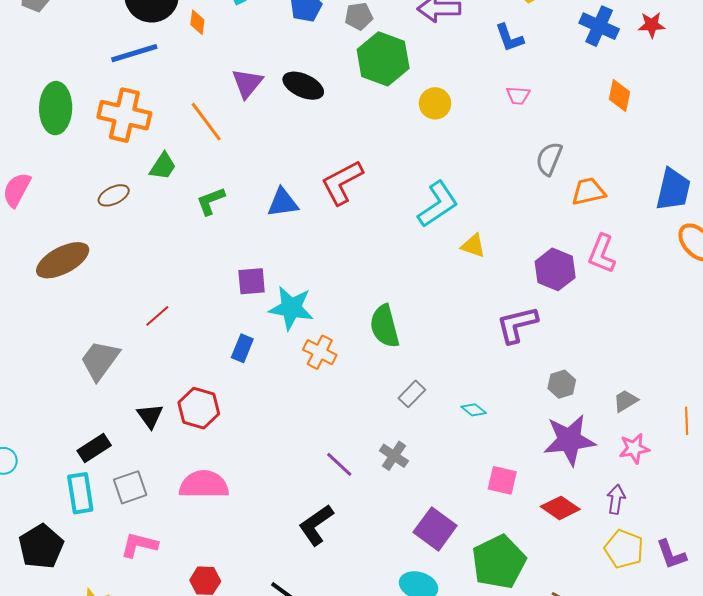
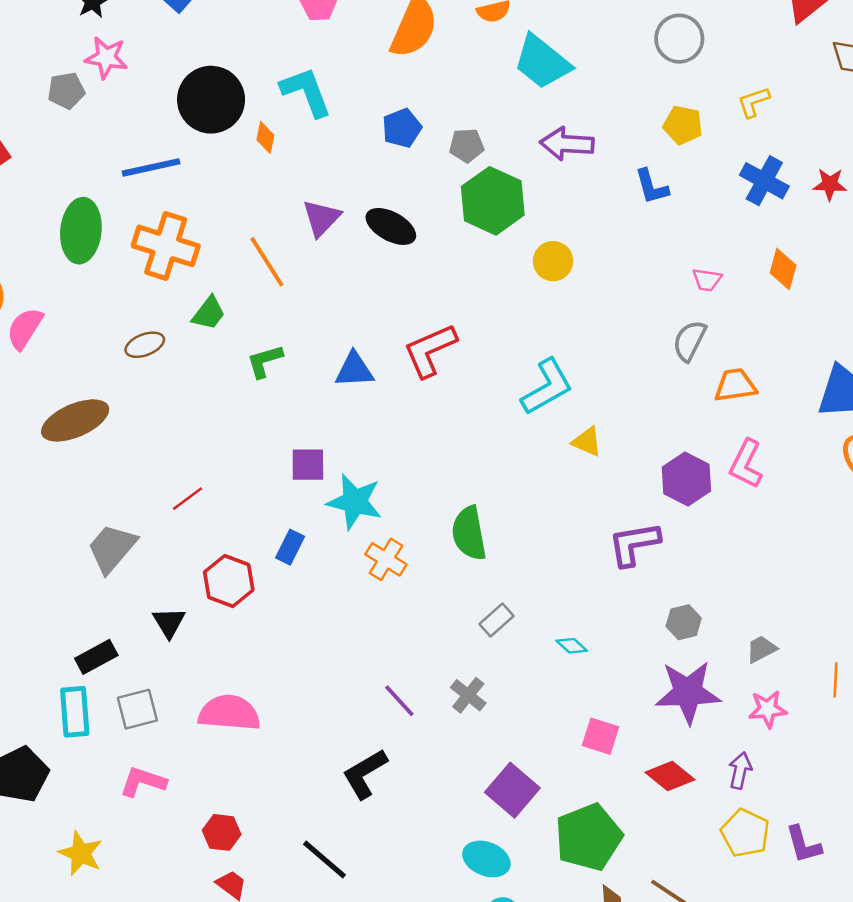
blue line: (134, 53) -> (151, 167), moved
pink trapezoid: (518, 95) -> (707, 280), moved
red hexagon: (199, 408) -> (229, 581), moved

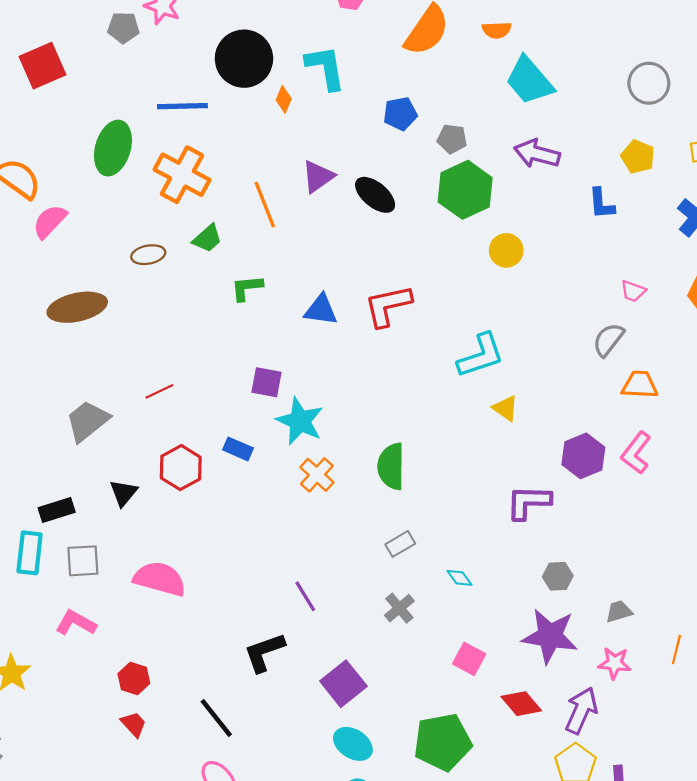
blue rectangle: (290, 547) -> (238, 449), turned 76
gray cross: (468, 695) -> (399, 608), moved
purple arrow: (740, 771) -> (581, 710), size x1.5
purple square: (512, 790) -> (343, 684), moved

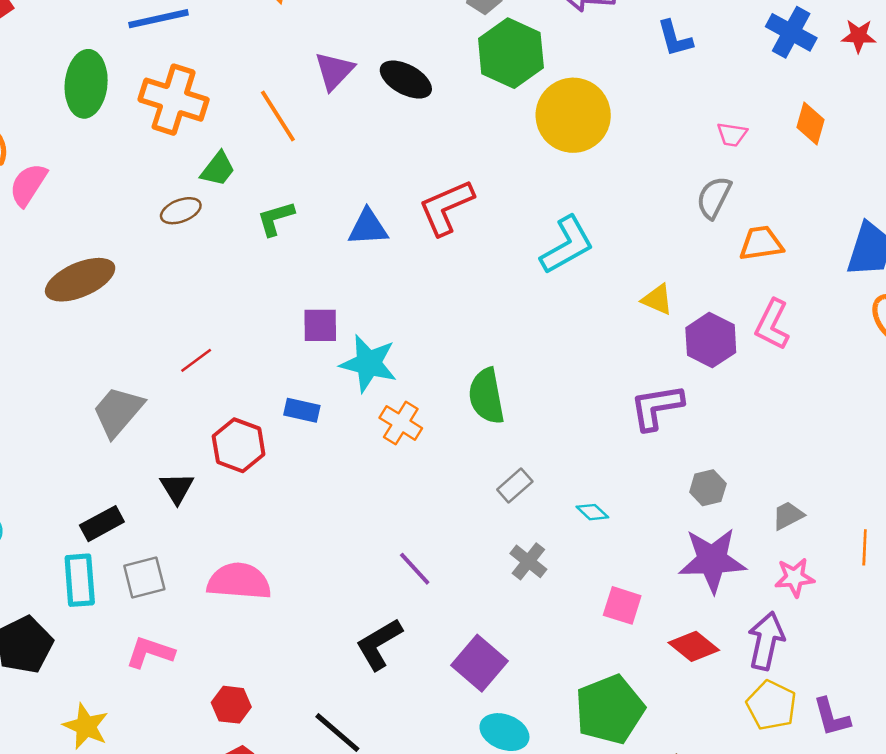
yellow circle: (506, 250) -> (573, 115), size x1.8
brown ellipse: (148, 255) -> (181, 211), moved
yellow triangle: (506, 408) -> (657, 300), moved

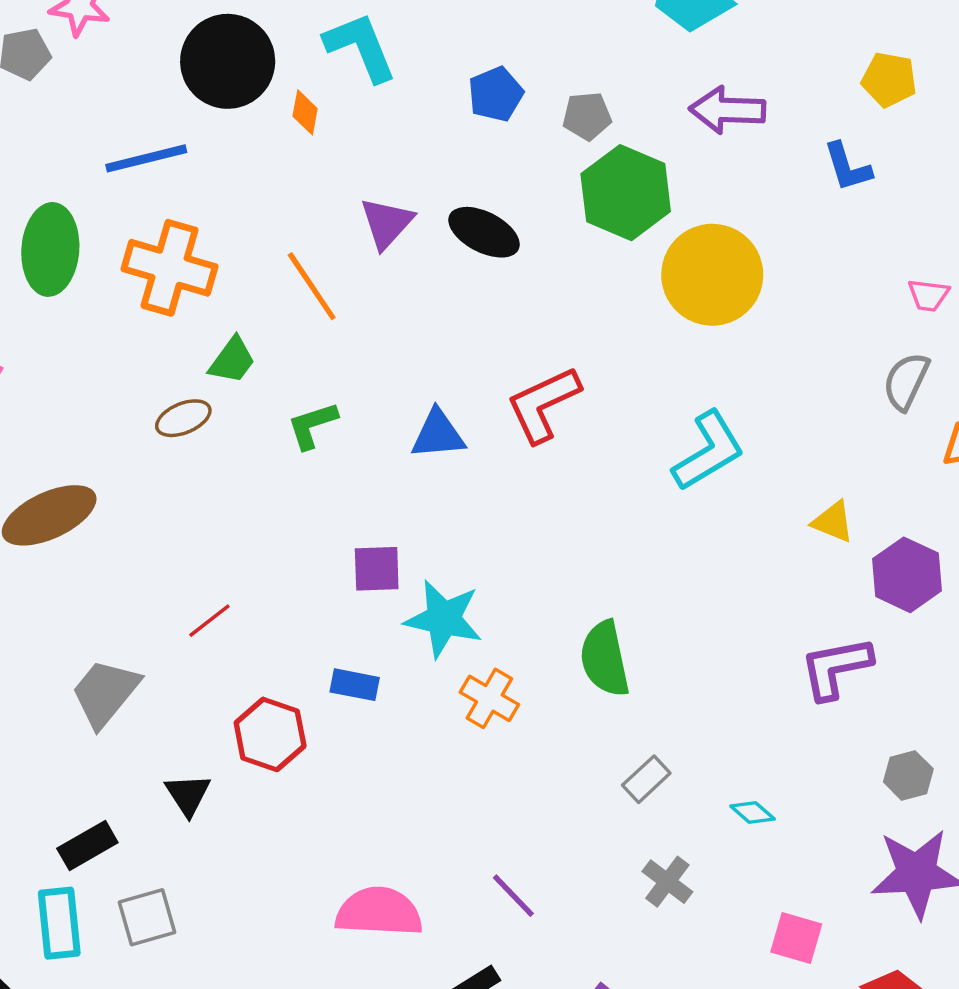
pink semicircle: (239, 581) -> (379, 912), moved

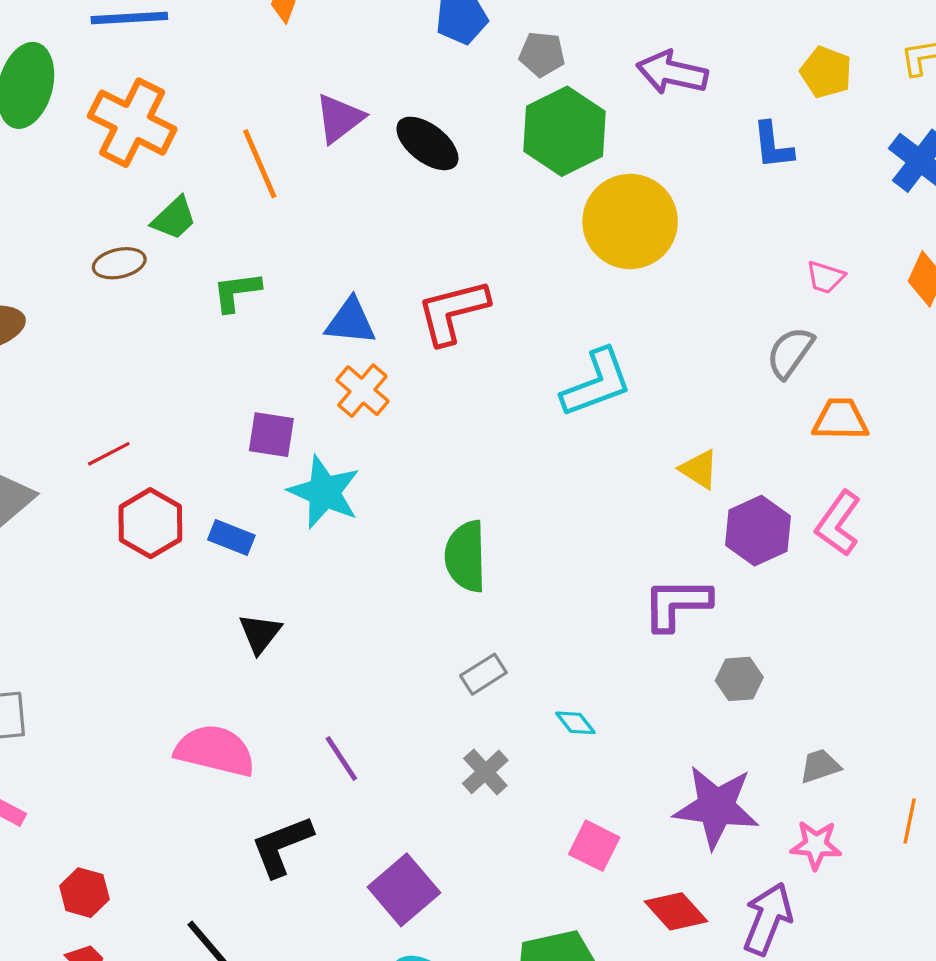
orange cross: (489, 698) -> (362, 391), moved
red hexagon: (270, 734) -> (150, 523), moved
gray hexagon: (908, 775) -> (739, 679), moved
black triangle: (188, 795) -> (260, 633), moved

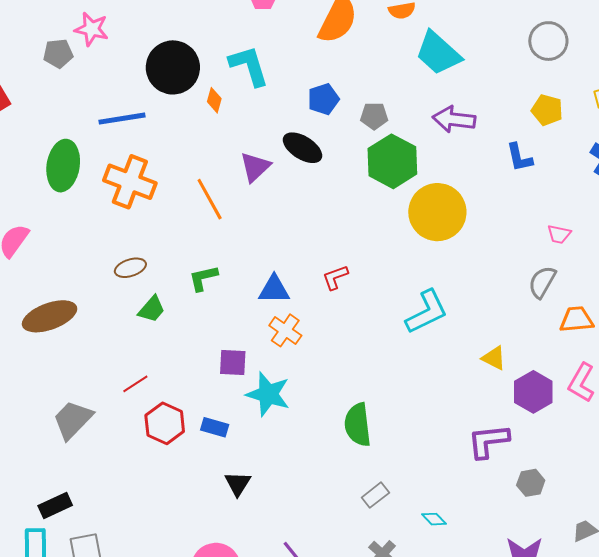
black ellipse: (427, 143) -> (303, 148), moved
green trapezoid: (174, 218) -> (152, 309), moved
red L-shape: (453, 312) -> (335, 277), size x0.6

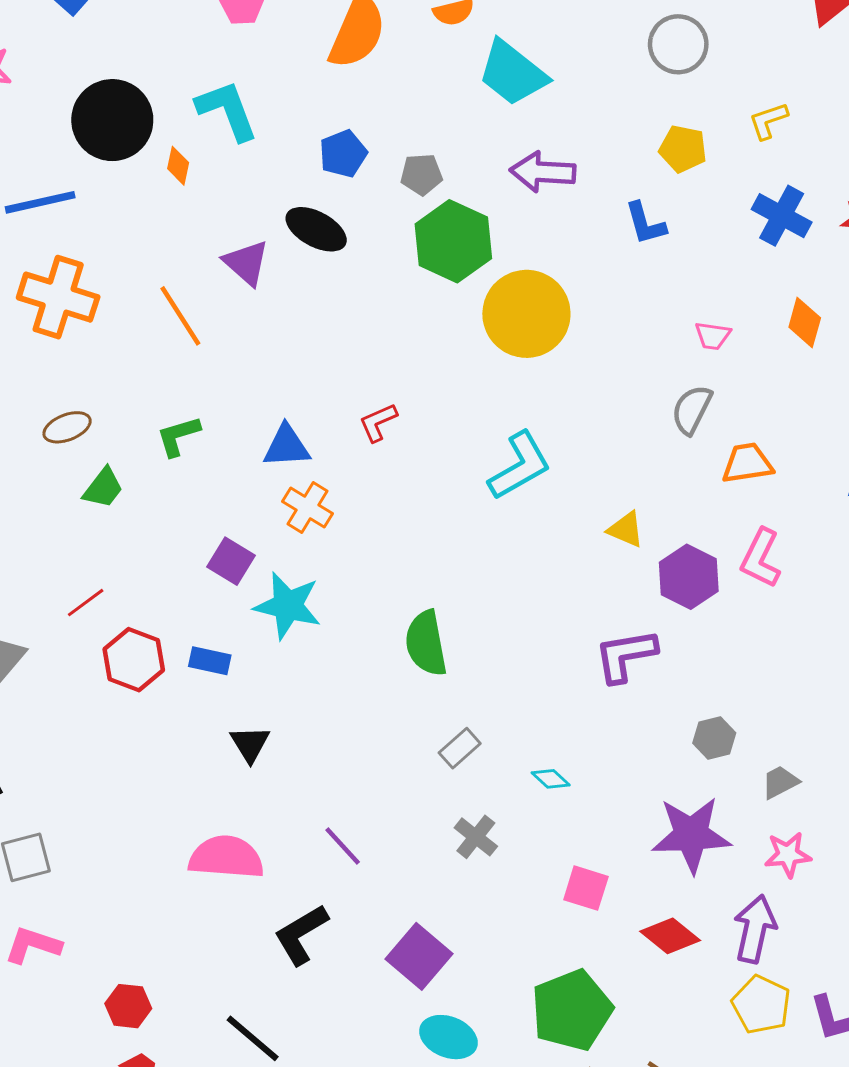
purple triangle: (255, 167) -> (246, 263), turned -32
purple square: (233, 363) -> (231, 561), turned 32
gray hexagon: (531, 483) -> (714, 738), moved

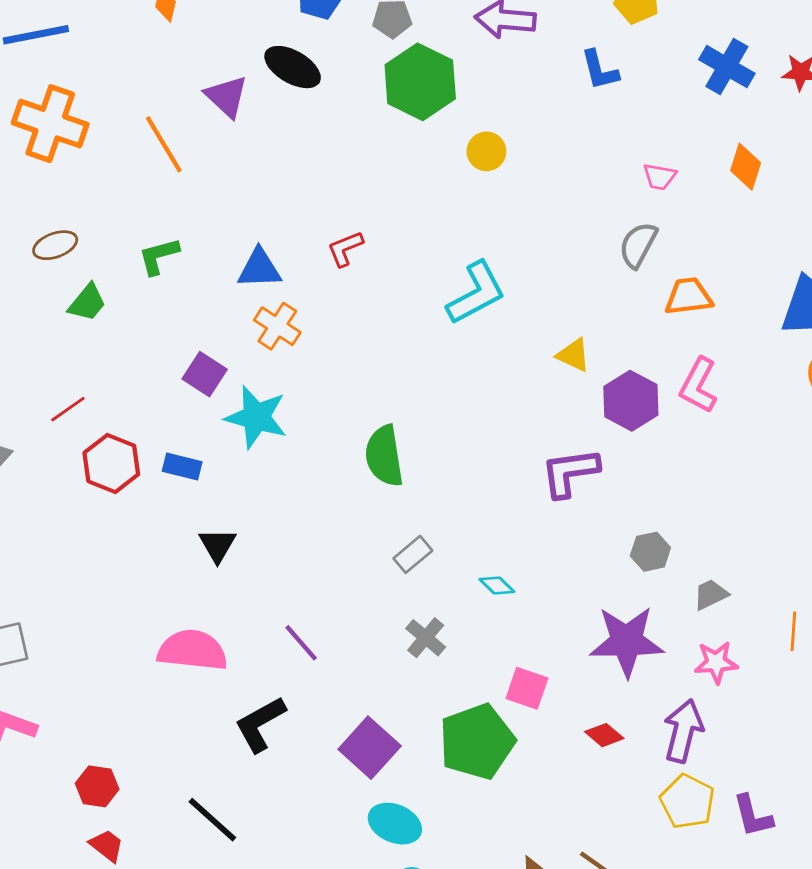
yellow circle: (526, 314) -> (486, 151), size x0.5
red diamond: (670, 936) -> (604, 735), size x0.7
green pentagon: (572, 1010) -> (477, 742), moved

